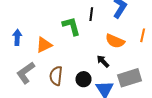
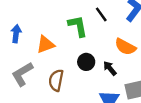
black line: (91, 14) -> (101, 14), turned -48
black circle: (84, 79) -> (86, 62), moved

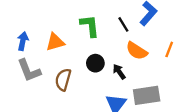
black line: (101, 14) -> (123, 24), moved
blue arrow: (16, 34) -> (23, 41), moved
gray L-shape: (22, 74) -> (29, 70), turned -85

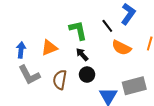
black circle: (95, 63) -> (87, 75), moved
black arrow: (119, 72) -> (82, 54), moved

